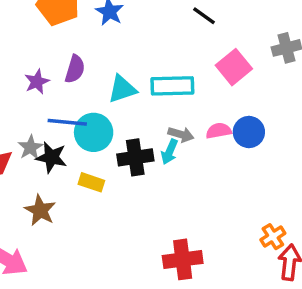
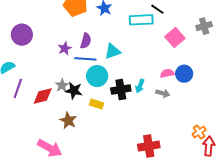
cyan rectangle: (172, 86) -> (141, 20), moved
blue line: (67, 122) -> (85, 59), moved
gray arrow: (181, 134) -> (163, 93), moved

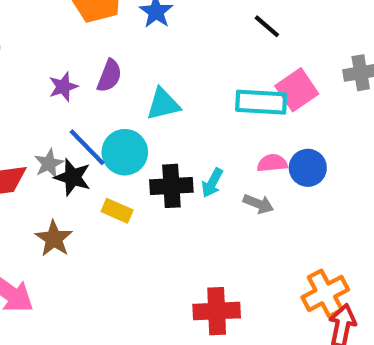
cyan rectangle: (141, 20) -> (261, 102), moved
blue line: (85, 59) -> (87, 147), moved, turned 35
orange cross: (199, 132) -> (325, 293), size x1.5

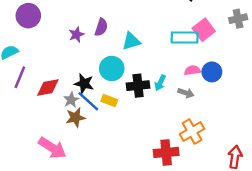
blue line: (87, 147) -> (88, 101), moved
gray star: (49, 163) -> (71, 100), moved
brown star: (54, 239) -> (75, 118), turned 30
orange cross: (325, 293) -> (192, 131), moved

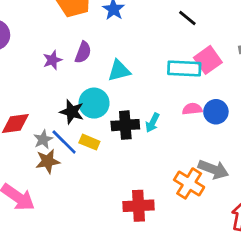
black star: (84, 84) -> (72, 112), moved
gray arrow: (186, 93) -> (213, 169), moved, size x1.5
orange cross: (192, 131) -> (189, 183), turned -30
red cross: (166, 152) -> (138, 206), moved

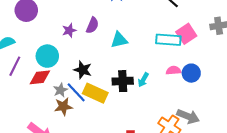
cyan circle: (94, 103) -> (47, 56), moved
yellow rectangle: (89, 142) -> (95, 93), size x1.6

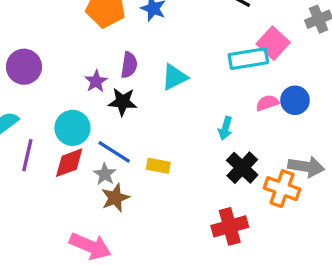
black star: (83, 70) -> (123, 102), moved
black cross: (123, 81) -> (242, 168), moved, turned -30
blue line: (76, 92) -> (114, 152), moved
yellow rectangle: (95, 93) -> (158, 166), size x0.6

